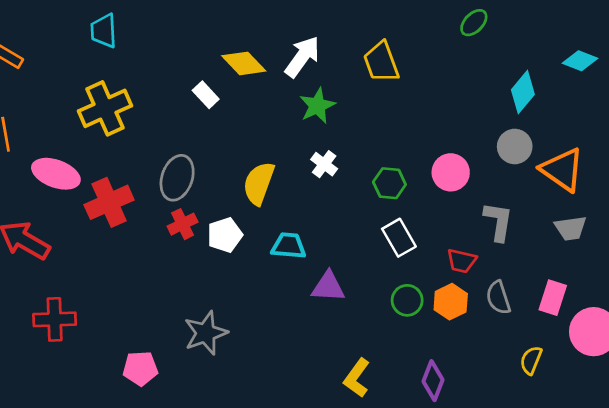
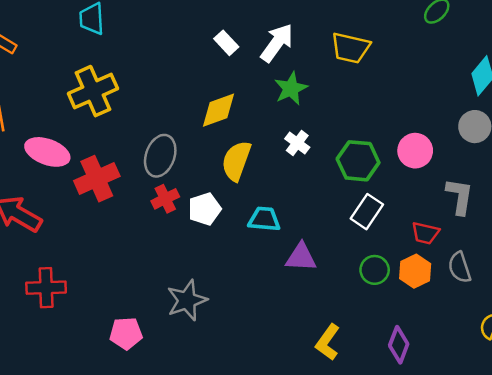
yellow trapezoid: (381, 62) -> (350, 48), turned -57
yellow diamond: (244, 63) -> (219, 110), moved, turned -66
white rectangle: (206, 95) -> (226, 43), moved
green hexagon: (389, 183) -> (358, 161), size x1.4
white rectangle: (399, 238) -> (367, 212), turned 64

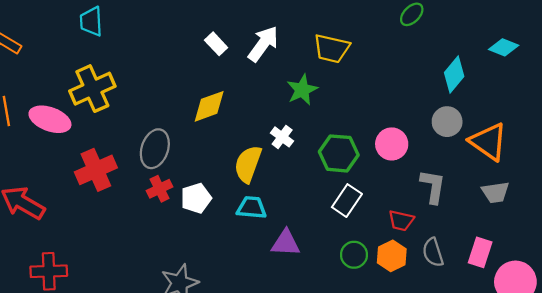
green star: (291, 89) -> (302, 90), moved
pink ellipse: (47, 152) -> (50, 119), moved
yellow semicircle: (236, 161) -> (248, 164), moved

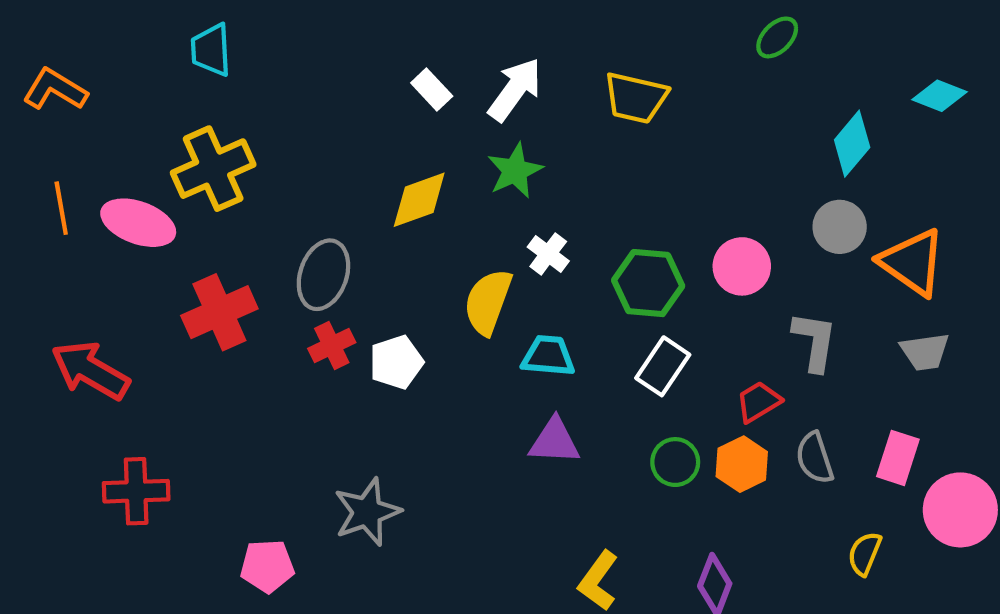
green star: (302, 90) -> (515, 171), moved
cyan trapezoid: (251, 208) -> (548, 356), moved
red trapezoid: (401, 221) -> (758, 402), turned 136

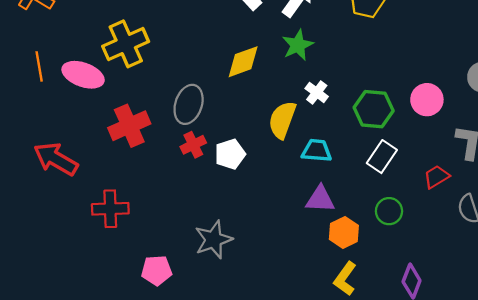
orange hexagon: (742, 464) -> (344, 232), moved
red cross: (136, 491) -> (110, 209), moved

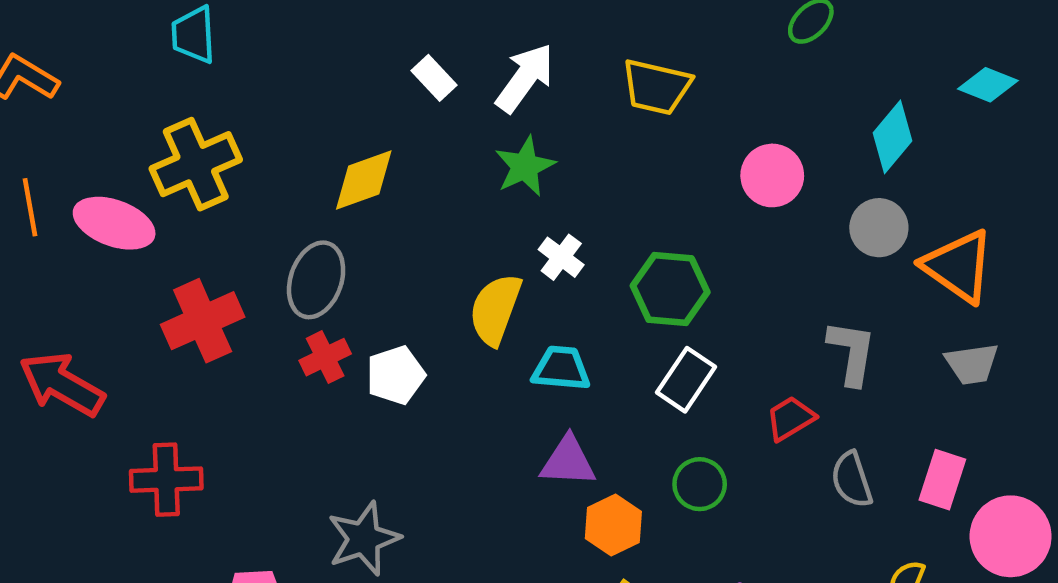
yellow diamond: (243, 62) -> (364, 180), moved
pink circle: (427, 100) -> (772, 175), moved

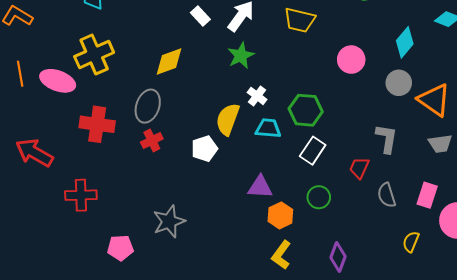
red cross: (203, 321) -> (97, 124), turned 32
cyan trapezoid: (561, 368) -> (268, 128), moved
white pentagon: (395, 375) -> (204, 149), moved
red trapezoid: (790, 418) -> (359, 168), turned -35

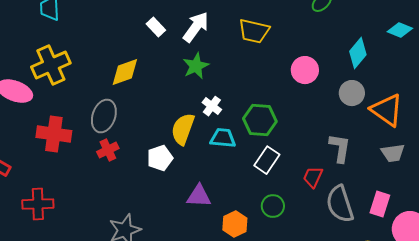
purple triangle: (260, 187) -> (199, 196), moved
gray semicircle: (387, 195) -> (340, 204), size x1.5

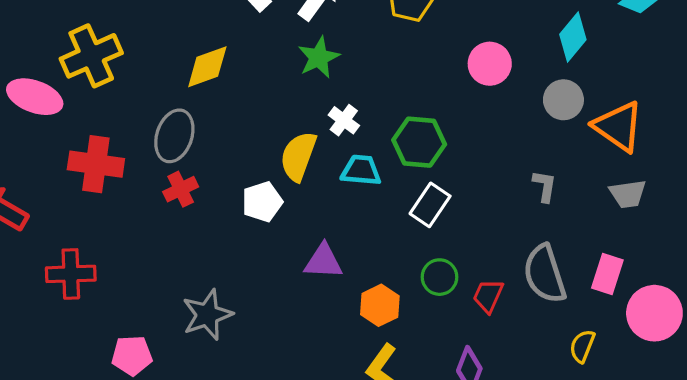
gray L-shape: (340, 148) -> (545, 186), size x0.7
red trapezoid: (313, 177) -> (488, 296), moved

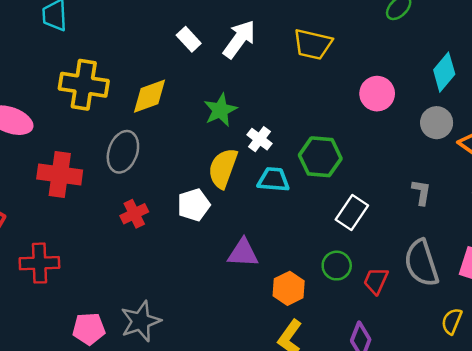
yellow cross: (91, 56) -> (84, 85), moved, turned 33
green star: (319, 57) -> (220, 110), moved
red cross: (181, 189) -> (134, 214), moved
white rectangle: (430, 205) -> (352, 212), moved
gray star: (207, 315) -> (141, 321), moved

